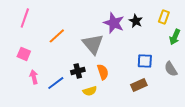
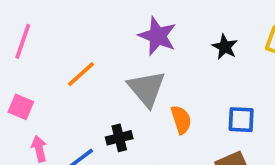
purple star: (114, 23) -> (157, 36), moved
orange semicircle: (103, 72) -> (181, 120), moved

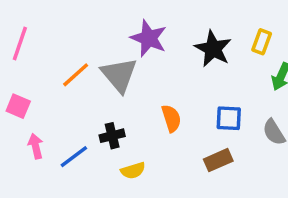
black star: (225, 47) -> (213, 49), size x1.5
gray triangle: (147, 89) -> (119, 75), moved

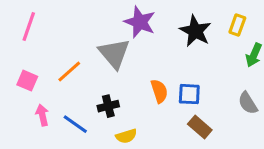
orange line: (76, 75) -> (69, 72), moved
blue square: (229, 118) -> (189, 94), moved
blue line: (74, 157) -> (75, 124), turned 72
brown rectangle: (218, 160) -> (200, 127), turned 65

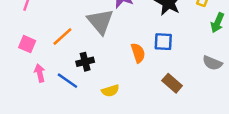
blue square: (189, 94) -> (163, 42), moved
gray semicircle: (248, 103) -> (212, 63), turned -36
black cross: (108, 106) -> (85, 62), moved

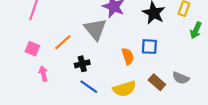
gray semicircle: (212, 63) -> (181, 78), moved
blue line: (67, 81) -> (89, 87), moved
yellow semicircle: (110, 91) -> (124, 89), moved, size x1.5

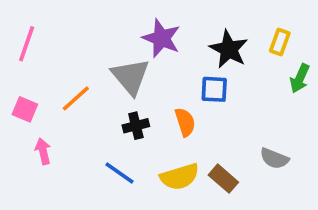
blue square: (149, 47) -> (214, 89), moved
black cross: (82, 64) -> (136, 126), moved
brown rectangle: (157, 82) -> (223, 179), moved

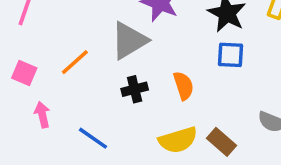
gray triangle: (130, 77) -> (129, 40), turned 39
blue square: (214, 89) -> (230, 55), moved
blue line: (120, 173) -> (93, 138), moved

